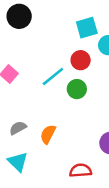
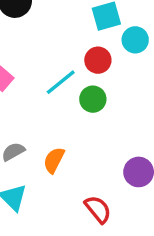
red semicircle: (81, 171) -> (98, 209), turned 55

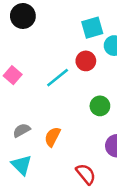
green circle: (93, 99) -> (100, 106), moved

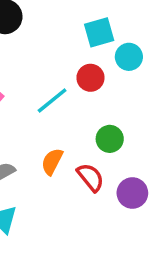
orange semicircle: (52, 137) -> (52, 162), moved
red semicircle: (86, 174) -> (90, 177), moved

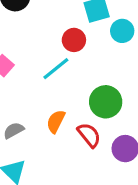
red circle: (90, 78) -> (74, 40), moved
green circle: (110, 139) -> (106, 102), size x1.4

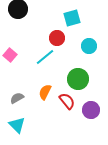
cyan circle: (122, 31) -> (89, 46), moved

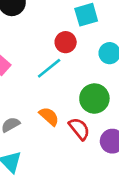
orange semicircle: (45, 92) -> (49, 116), turned 105

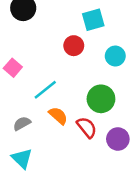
cyan line: (49, 68) -> (45, 90), moved

